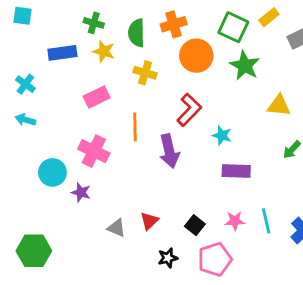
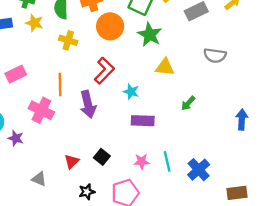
pink rectangle: (97, 97) -> (16, 74), moved
yellow triangle: (279, 105) -> (165, 67), moved
pink cross: (94, 151) -> (41, 110), moved
black square: (195, 225) -> (102, 157), moved
gray triangle: (117, 228) -> (39, 179), moved

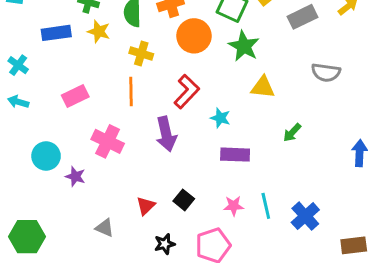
orange line: (60, 85) -> (131, 92), moved

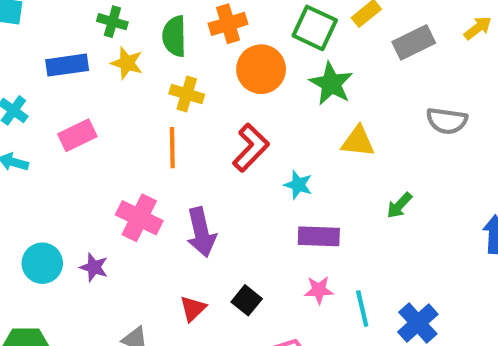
pink rectangle: (75, 96) -> (77, 135), moved
purple arrow: (166, 134) -> (201, 232), moved
cyan circle: (46, 156) -> (42, 263), moved
pink star: (234, 206) -> (319, 290), moved

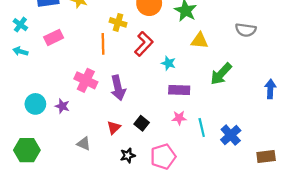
yellow cross: (187, 94) -> (118, 22), moved
green arrow: (399, 205) -> (221, 74), size x1.6

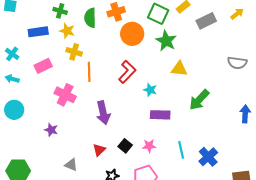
yellow cross: (118, 22) -> (74, 52), moved
gray semicircle: (246, 30) -> (237, 63), moved
pink cross: (86, 80) -> (65, 95), moved
cyan circle: (35, 104) -> (14, 110), moved
pink star: (179, 118) -> (149, 146), moved

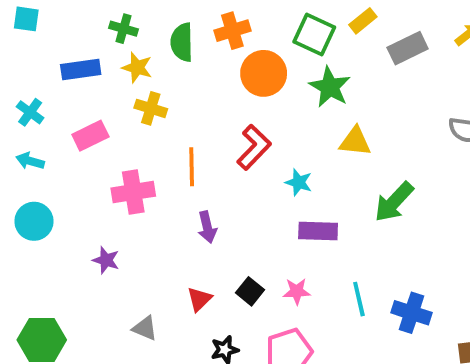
orange line: (89, 72) -> (192, 167), moved
pink cross: (65, 95) -> (133, 192), turned -35
purple arrow: (103, 113) -> (207, 227), size x0.7
blue cross: (208, 157) -> (411, 313), turned -30

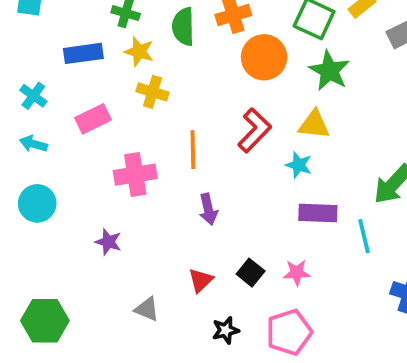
yellow triangle: (355, 141) -> (314, 125), moved
cyan line: (359, 299) -> (364, 236), moved

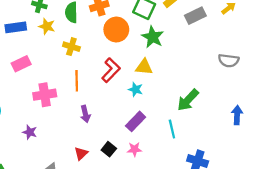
yellow cross: (153, 92) -> (71, 47), moved
purple rectangle: (318, 213) -> (136, 121), moved, turned -48

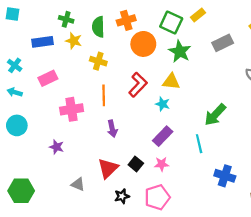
gray rectangle: (195, 16) -> (223, 43), moved
red triangle: (81, 154) -> (108, 168), size x1.5

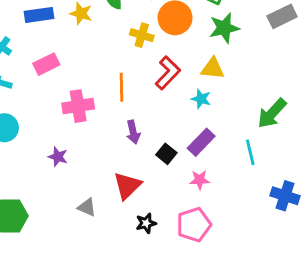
green star: (180, 51) -> (224, 28), turned 30
yellow cross: (98, 61) -> (142, 35), moved
black square: (136, 164) -> (166, 154), moved

